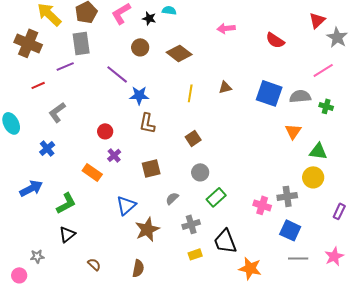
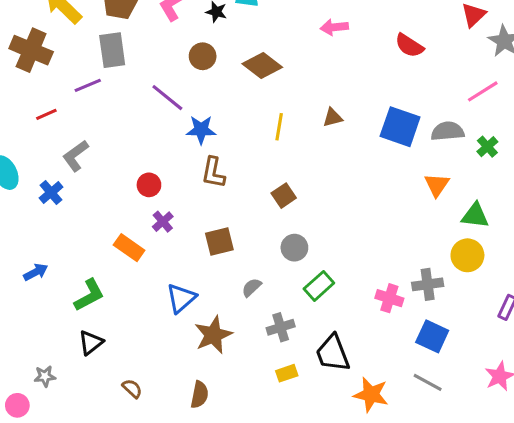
green cross: (326, 106) -> (487, 147), turned 32
blue cross: (47, 148) -> (51, 193), moved
blue arrow: (31, 188) -> (36, 272), size x0.7
gray line: (298, 258) -> (428, 382), moved, turned 30

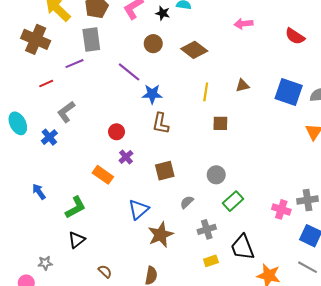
brown square: (284, 196) -> (220, 123), moved, turned 35
blue arrow: (36, 272) -> (39, 192), turned -98

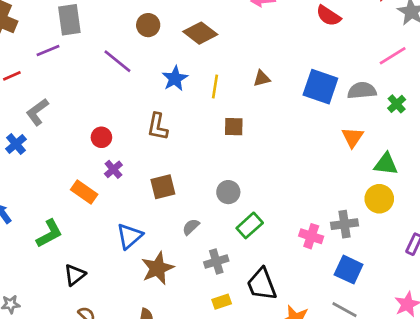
blue star: (152, 94) -> (175, 79), moved, turned -30
black triangle: (77, 240) -> (75, 275), moved

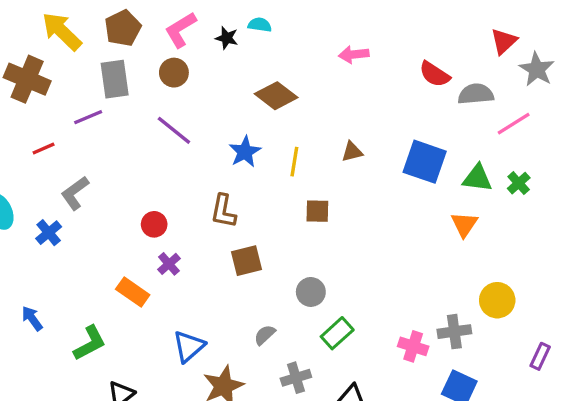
brown circle: (148, 25) -> (174, 73), moved
gray semicircle: (362, 91) -> (476, 94), moved
green triangle: (386, 164) -> (477, 178), moved
brown square: (163, 187) -> (246, 261), moved

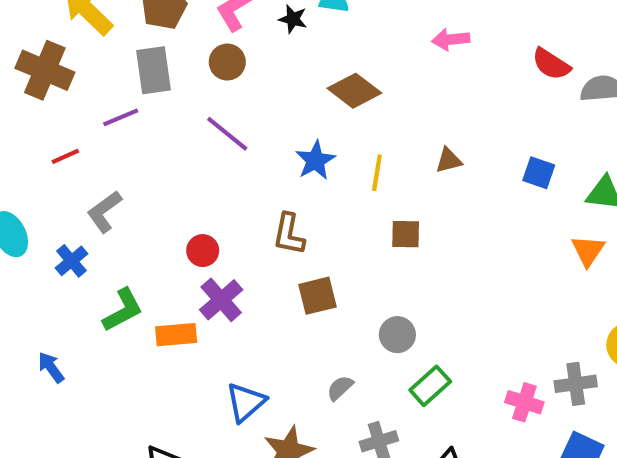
blue square: (425, 162) -> (539, 173), size x0.6
purple cross: (169, 264) -> (221, 300), size x1.5
orange rectangle: (133, 292) -> (176, 335), turned -40
green L-shape: (90, 343) -> (123, 310), moved

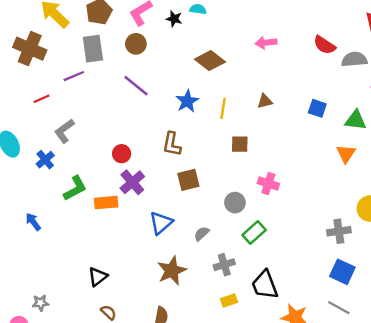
pink arrow: (451, 39) -> (266, 43), moved
blue triangle: (246, 402) -> (161, 223), moved
pink cross: (524, 402) -> (268, 183), moved

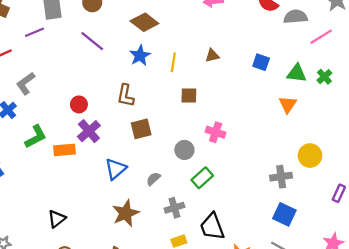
brown diamond: (210, 61) -> (144, 22), moved

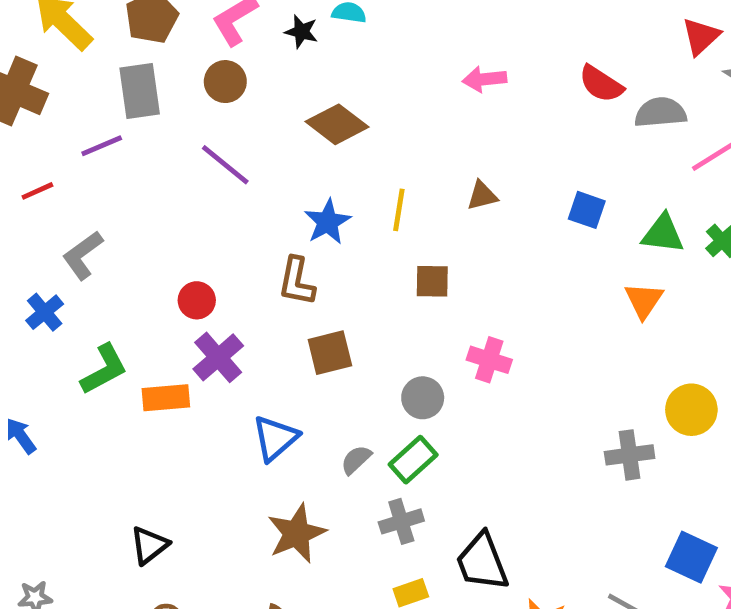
blue star: (140, 56) -> (328, 222), moved
green rectangle: (202, 178) -> (413, 460), moved
blue square: (284, 214) -> (691, 557), moved

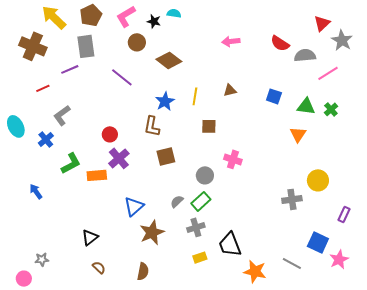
brown circle: (225, 82) -> (137, 42), moved
blue triangle: (275, 438) -> (134, 206), moved

